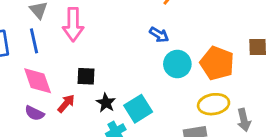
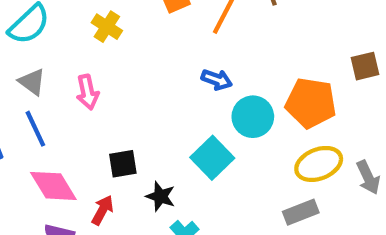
pink arrow: (73, 25) -> (87, 92), size x0.7
cyan square: (138, 109) -> (212, 158), moved

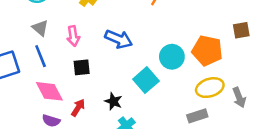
blue arrow: (217, 80) -> (119, 39), moved, size x1.5
black square: (123, 164) -> (82, 67), moved

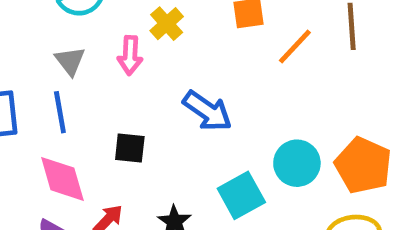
pink arrow: (73, 36) -> (130, 55), moved

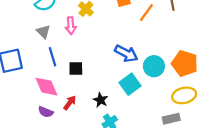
blue arrow: (207, 111) -> (126, 53), moved
blue line: (60, 112) -> (53, 57), moved

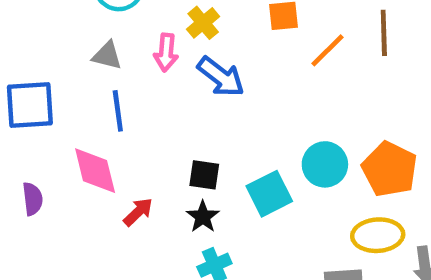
gray triangle: (43, 32) -> (107, 56), turned -40
blue arrow: (126, 53) -> (221, 77), moved
black square: (76, 69) -> (204, 175), moved
purple semicircle: (46, 112) -> (33, 199), moved, turned -128

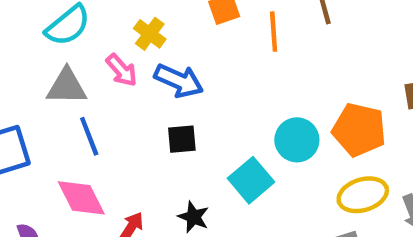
orange line: (328, 50) -> (274, 32), turned -36
pink arrow: (166, 52) -> (121, 70), turned -33
gray triangle: (107, 56) -> (67, 86), size x1.4
black square: (204, 175) -> (182, 139), moved

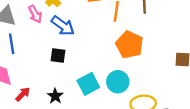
orange pentagon: (359, 130) -> (129, 45), moved
cyan circle: (297, 140) -> (118, 82), moved

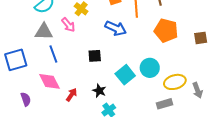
blue arrow: (63, 26) -> (116, 28), moved
orange pentagon: (129, 45) -> (166, 30), moved

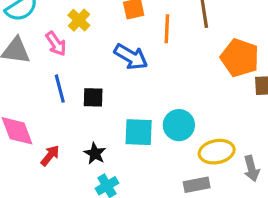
orange pentagon: (166, 30) -> (240, 58), moved
blue line: (53, 54) -> (60, 89), moved
cyan square: (125, 75) -> (139, 132), turned 36

